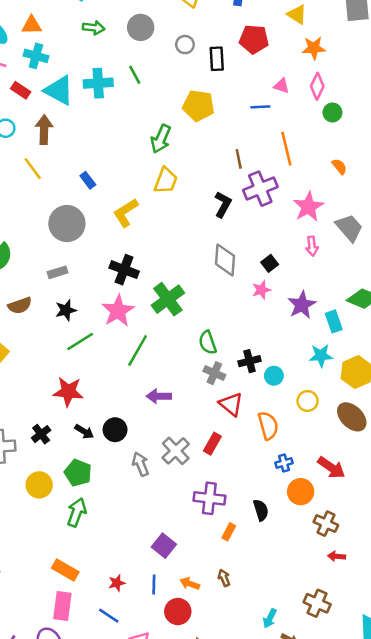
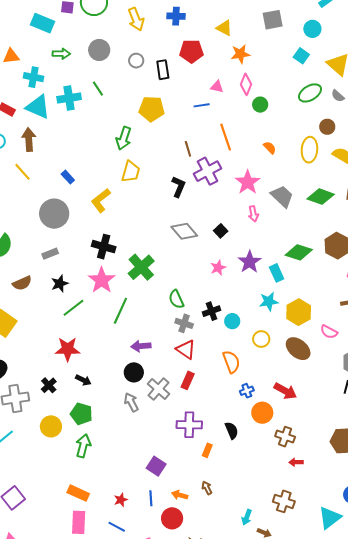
cyan cross: (36, 56) -> (34, 77), moved
gray diamond: (225, 260) -> (184, 231), turned -40
pink star: (261, 290) -> (218, 268), moved
red triangle: (231, 404) -> (186, 349), moved
black circle: (115, 430) -> (134, 372), moved

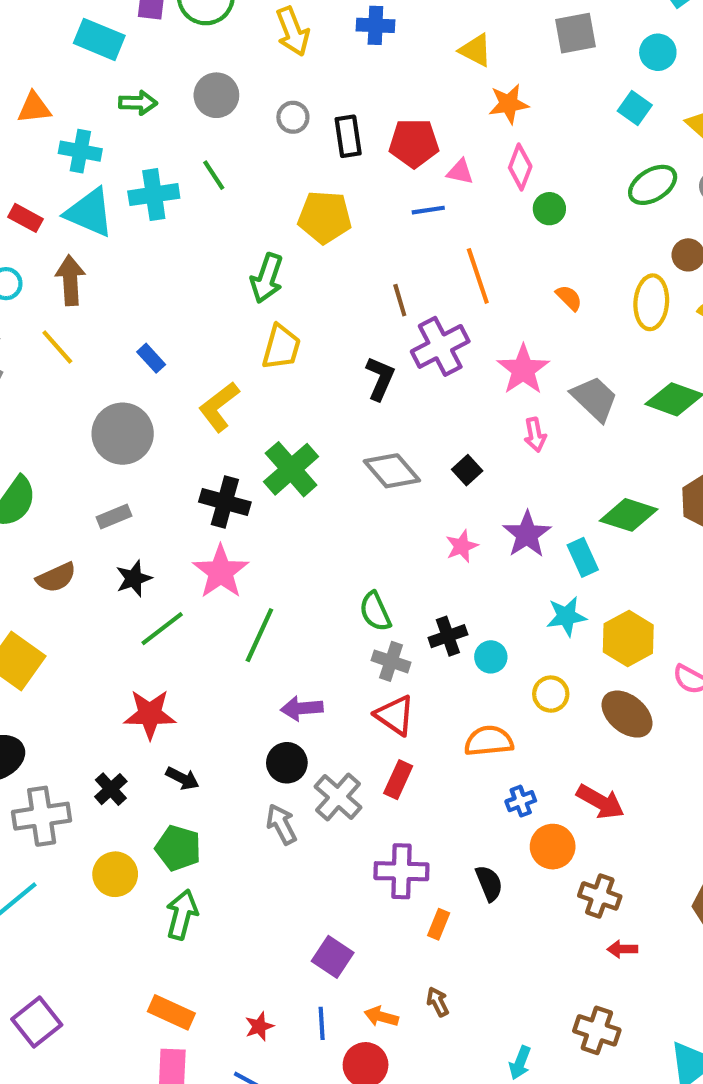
red pentagon: (191, 51) -> (414, 143), moved
green cross: (141, 267) -> (291, 469), moved
orange semicircle: (231, 362) -> (489, 741), turned -75

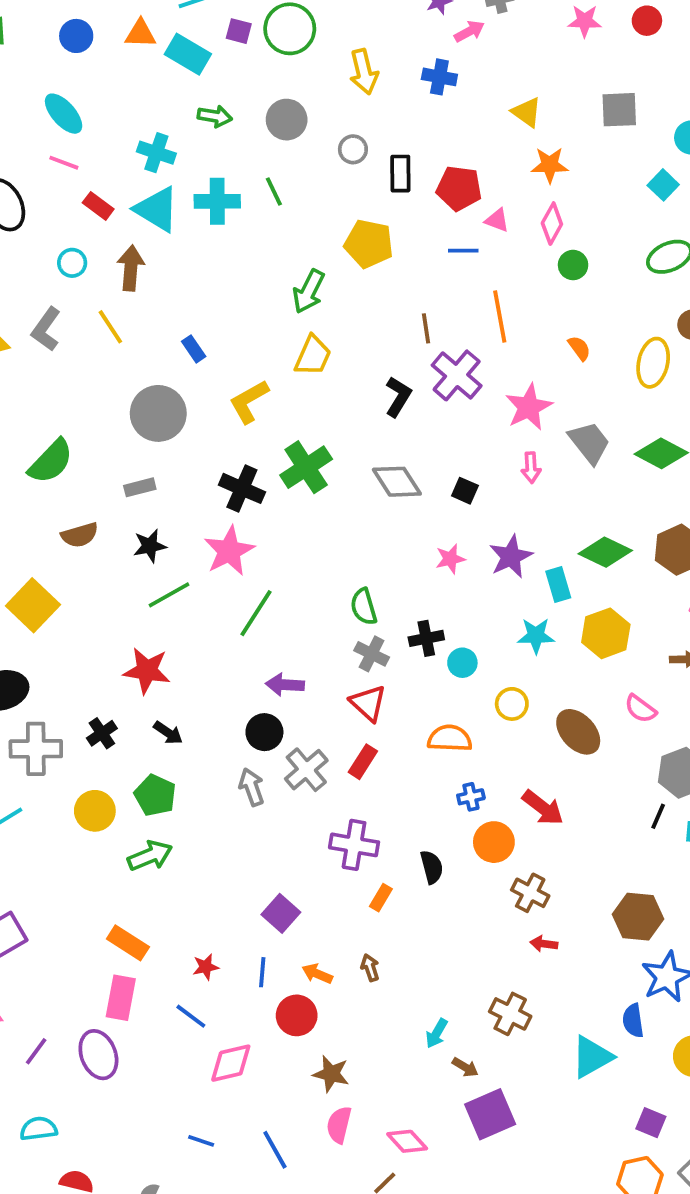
orange triangle: (34, 108) -> (140, 34), moved
purple cross: (440, 346) -> (457, 375), turned -30
black square: (467, 470) -> (465, 491), turned -32
yellow hexagon: (628, 638) -> (606, 633), moved
green arrow: (182, 914) -> (150, 856), turned 45

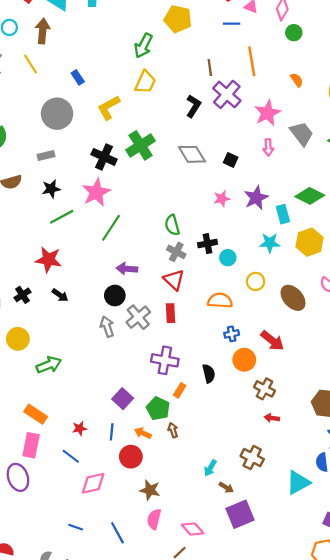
red rectangle: (363, 762) -> (171, 313), turned -36
green pentagon: (155, 795) -> (158, 409), moved

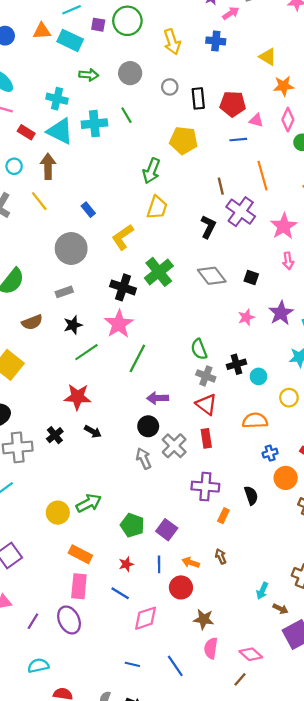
yellow circle: (18, 339) -> (58, 513), moved
green pentagon: (158, 409) -> (132, 525), moved

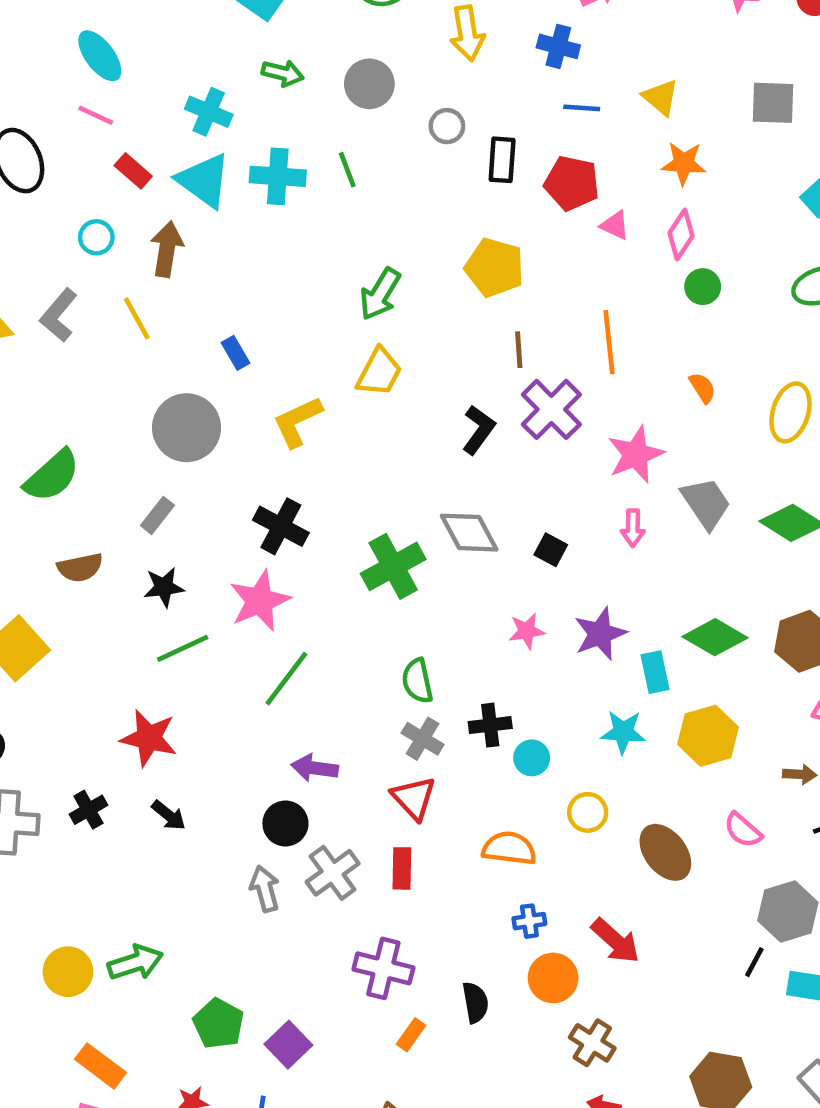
yellow pentagon: (184, 140) -> (495, 267), moved
blue line: (238, 140) -> (582, 108), moved
green cross: (159, 272) -> (393, 566), moved
gray rectangle: (64, 292) -> (157, 515), turned -42

